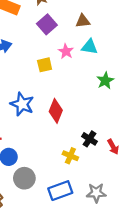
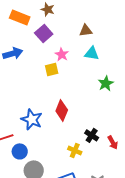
purple square: (47, 24) -> (44, 33), moved
pink star: (66, 51) -> (62, 54), moved
blue star: (22, 104) -> (32, 119), moved

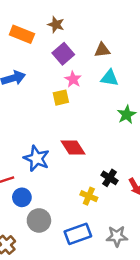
purple square: (44, 33) -> (63, 54), moved
red diamond: (62, 110) -> (73, 147), turned -55

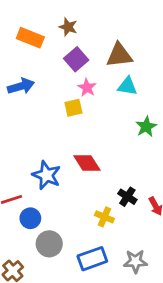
brown triangle: (102, 50) -> (119, 55), size x1.5

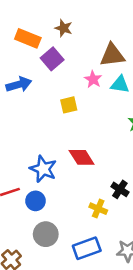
purple square: (76, 59) -> (52, 59), moved
pink star: (87, 88) -> (93, 79), moved
blue circle: (30, 218) -> (35, 201), moved

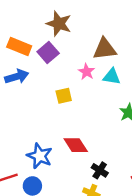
brown star: (64, 28) -> (59, 24), size x1.5
orange rectangle: (28, 38) -> (19, 46), moved
black cross: (120, 189) -> (100, 170), moved

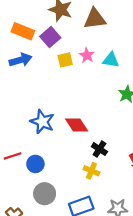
brown triangle: (105, 49) -> (95, 19), moved
yellow square: (64, 96) -> (65, 60), moved
blue star: (40, 156) -> (42, 122), moved

